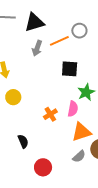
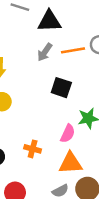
black square: (70, 69) -> (61, 88), moved
orange cross: (50, 114) -> (33, 149), moved, turned 32

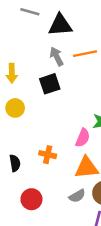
gray arrow: (45, 52) -> (57, 56), turned 120
black square: (61, 88) -> (50, 84), moved, turned -35

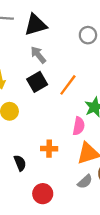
orange line: (85, 54) -> (68, 85), moved, turned -30

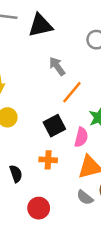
gray arrow: (38, 55) -> (57, 66), moved
black square: (37, 82) -> (54, 126), moved
gray semicircle: (85, 182) -> (85, 197), turned 77

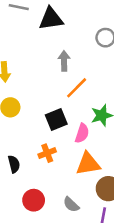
gray arrow: (57, 66) -> (64, 61), turned 30
orange cross: (48, 160) -> (47, 153), turned -30
gray semicircle: (85, 197) -> (71, 204), moved

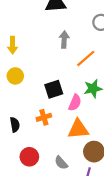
orange line: (77, 88) -> (86, 58), moved

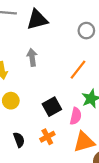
gray arrow: (64, 40) -> (32, 57), moved
black semicircle: (15, 125) -> (19, 140), moved

